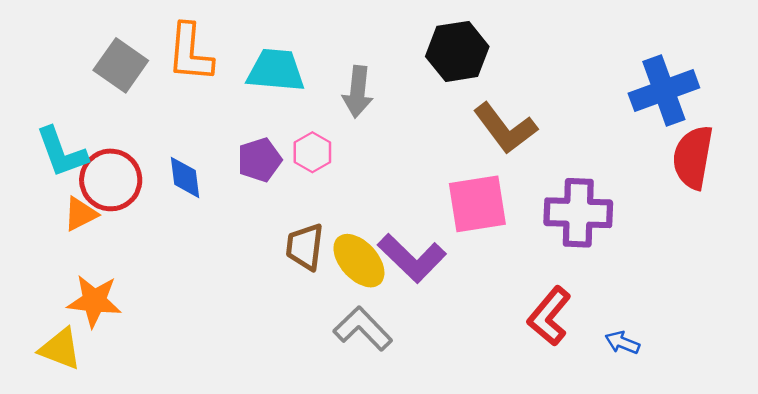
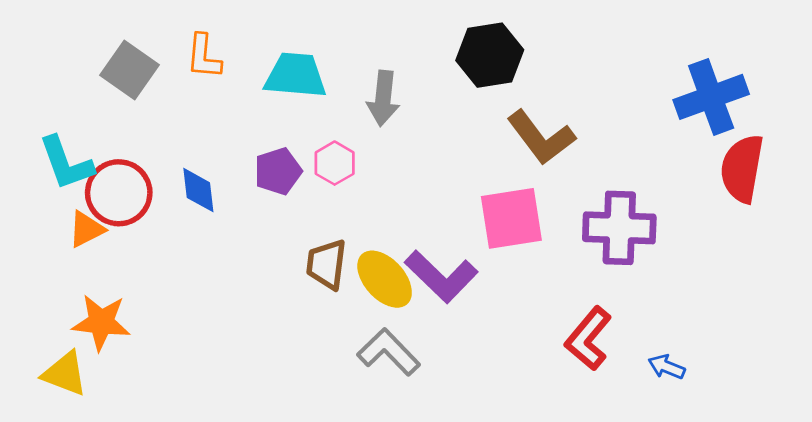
orange L-shape: (190, 53) -> (204, 56), size x0.7

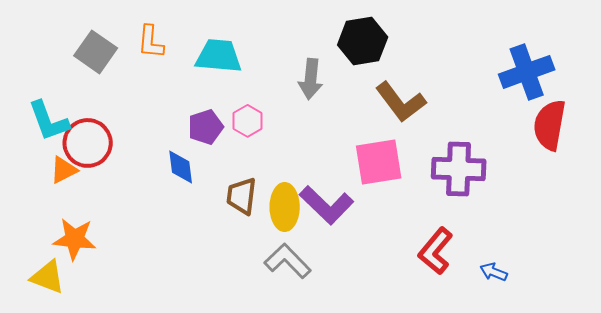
gray arrow: (383, 98) -> (311, 79), moved
blue diamond: (198, 190) -> (181, 167), moved
yellow ellipse: (385, 279) -> (285, 207), turned 42

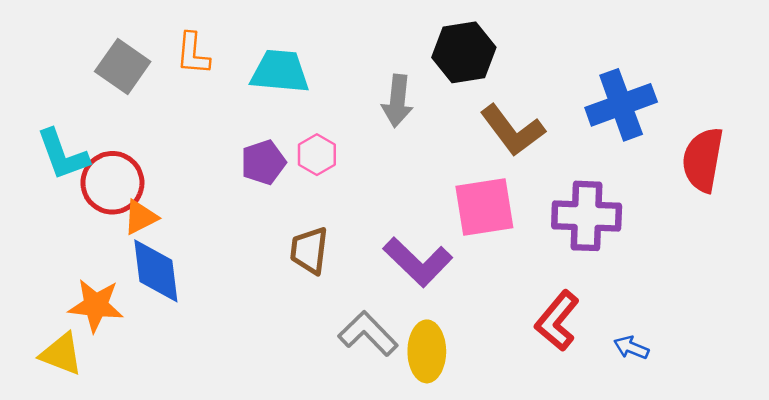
blue cross: (527, 72) -> (621, 105), moved
blue diamond: (181, 167) -> (156, 271), moved, size x1.5
orange triangle: (64, 170) -> (141, 217), moved
yellow ellipse: (285, 207) -> (427, 351), moved

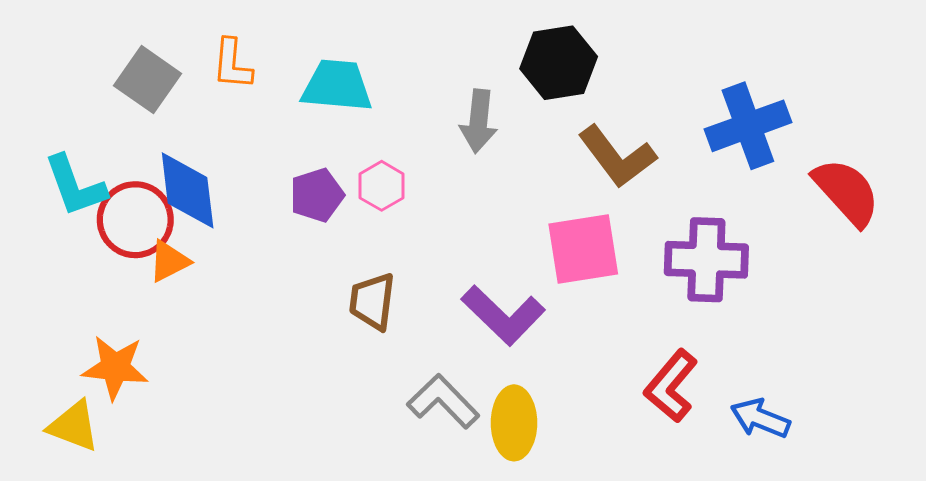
red semicircle: (703, 160) -> (846, 192), turned 128
blue diamond: (156, 271) -> (188, 190), moved
blue arrow: (631, 348) -> (760, 418), size x1.4

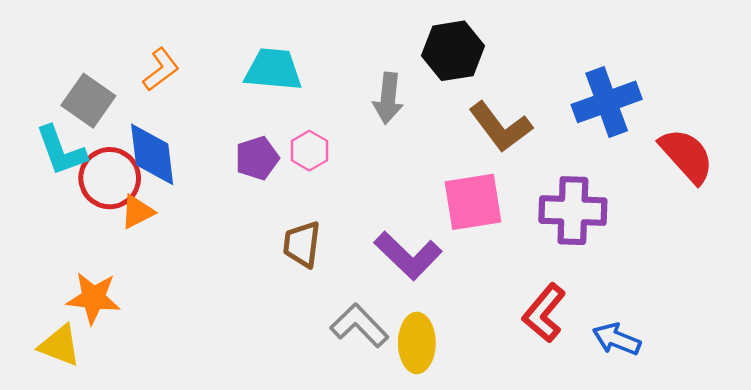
orange L-shape: (232, 64) -> (161, 70), moved, turned -132
gray square: (148, 80) -> (88, 101), moved

